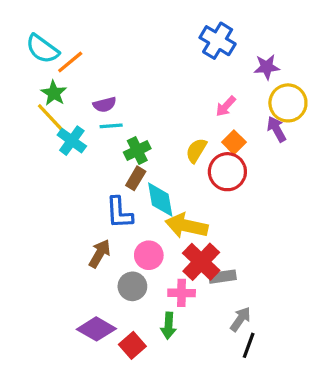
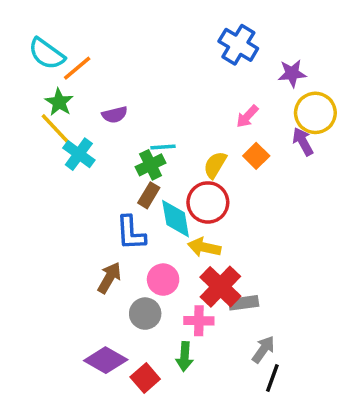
cyan line: (111, 126) -> (163, 147), moved
red circle: (227, 172) -> (208, 202), moved
yellow arrow: (186, 226) -> (204, 247), size x0.7

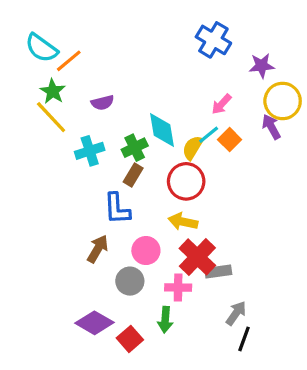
cyan line: (163, 147) -> (209, 135), moved, turned -35
cyan cross: (79, 154) -> (90, 151), moved, turned 36
cyan diamond: (176, 219) -> (162, 130), moved

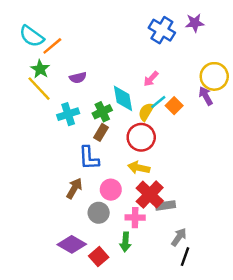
purple star: (262, 66) -> (195, 23), moved
pink arrow: (221, 104) -> (151, 79), moved

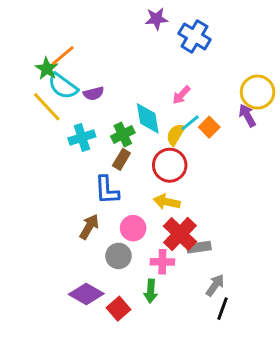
purple star: (195, 23) -> (157, 19), moved
cyan semicircle: (32, 36) -> (63, 86), moved
green star: (40, 69) -> (47, 69), moved

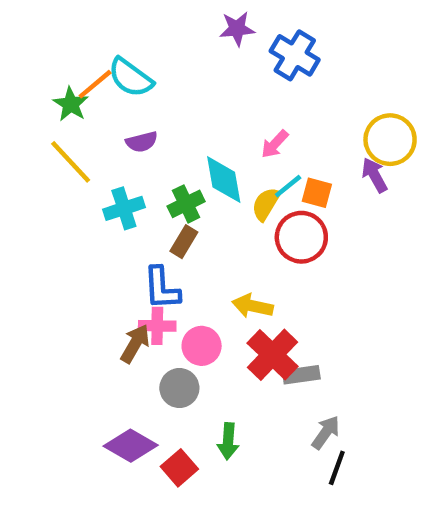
cyan semicircle: (63, 86) -> (131, 78), moved
orange square: (209, 127) -> (317, 193), turned -30
red circle: (170, 165) -> (301, 237), moved
pink cross: (162, 262) -> (157, 326), moved

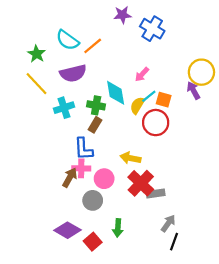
orange line: (95, 84) -> (93, 46), moved
purple semicircle: (142, 142) -> (73, 73), size x1.6
green cross: (186, 204) -> (96, 105), turned 36

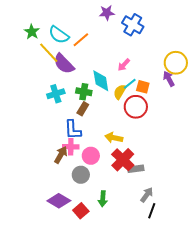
green star: (37, 54) -> (32, 32), moved
purple semicircle: (73, 73) -> (64, 64), turned 60
yellow line: (37, 84) -> (49, 53), moved

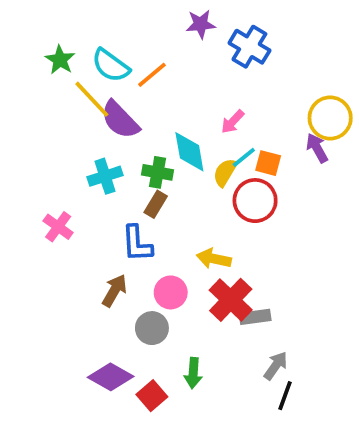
pink cross: (71, 147) -> (58, 227), moved, turned 35

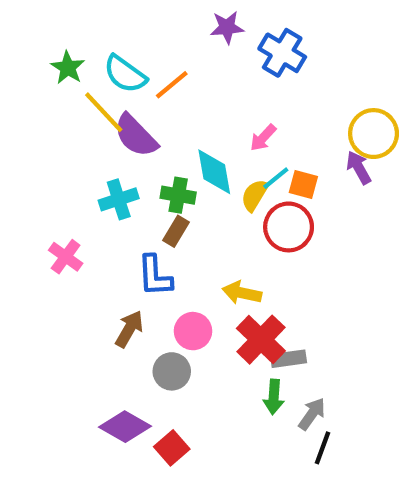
green arrow: (193, 373) -> (274, 397), moved

